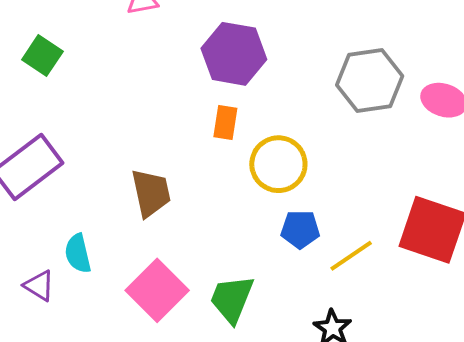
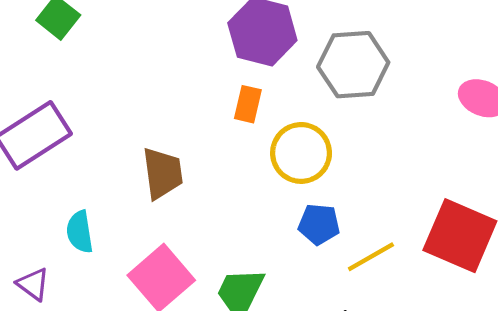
gray hexagon: (370, 81) -> (353, 65), moved
purple triangle: (39, 286) -> (33, 284), moved

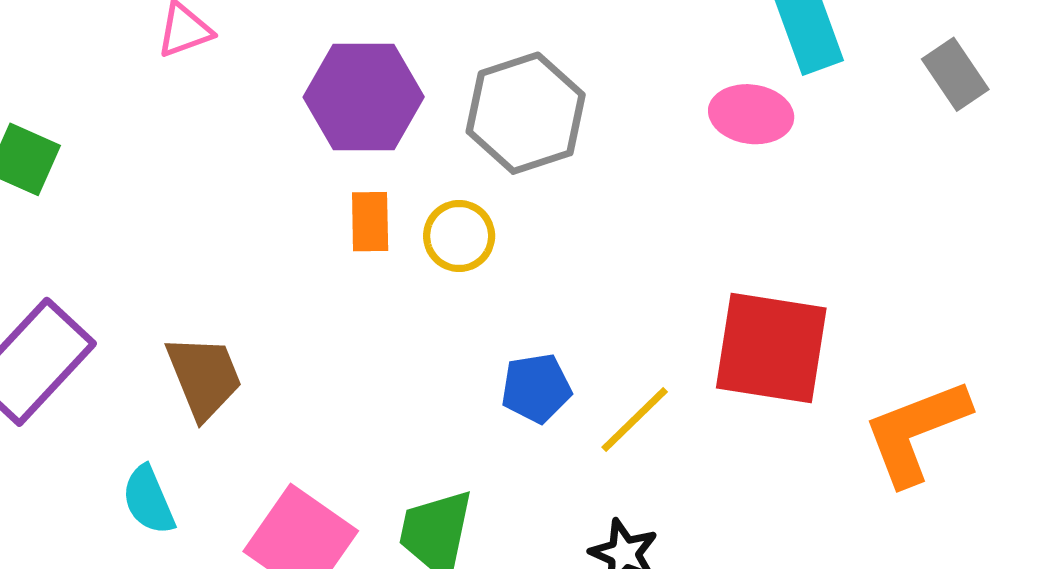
yellow circle: (301, 153) -> (459, 236), moved, size x0.7
brown trapezoid: (163, 173) -> (204, 377), moved

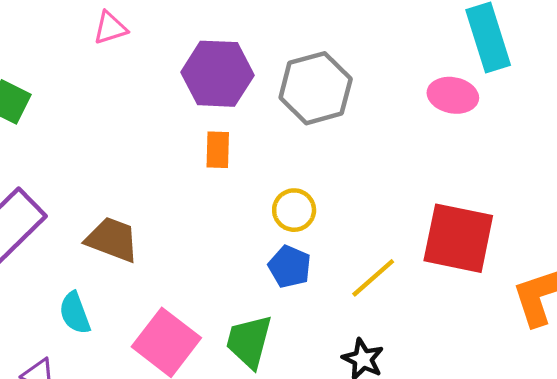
yellow circle: (459, 236) -> (294, 210), moved
brown trapezoid: (204, 377) -> (112, 240), turned -50
blue pentagon: (536, 388) -> (290, 267), moved, turned 30

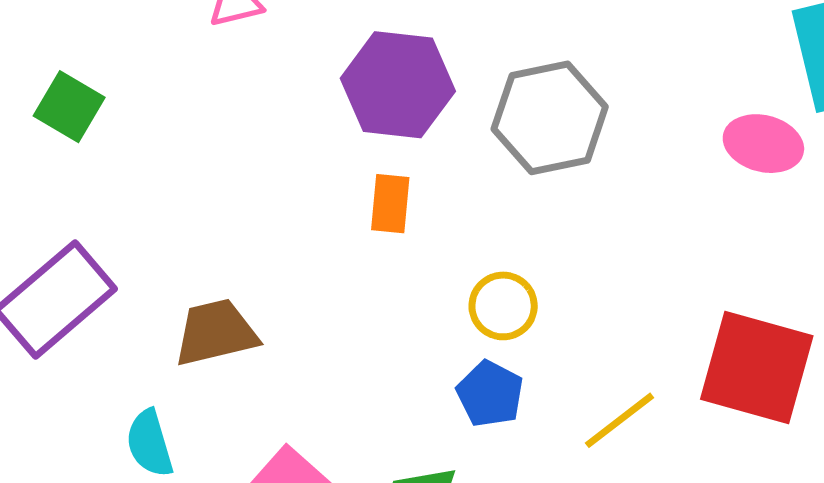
brown trapezoid: (112, 240) -> (216, 333), turned -38

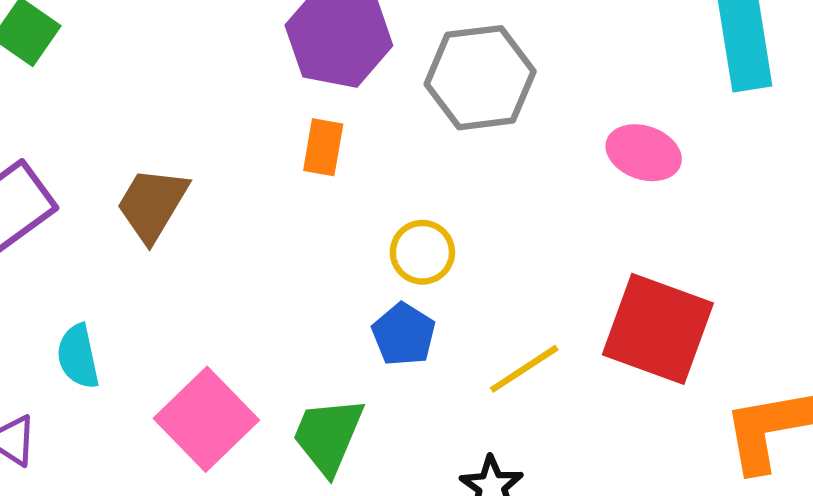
pink ellipse: (763, 144) -> (644, 153), moved
brown trapezoid: (216, 333) -> (152, 204), moved, turned -50

